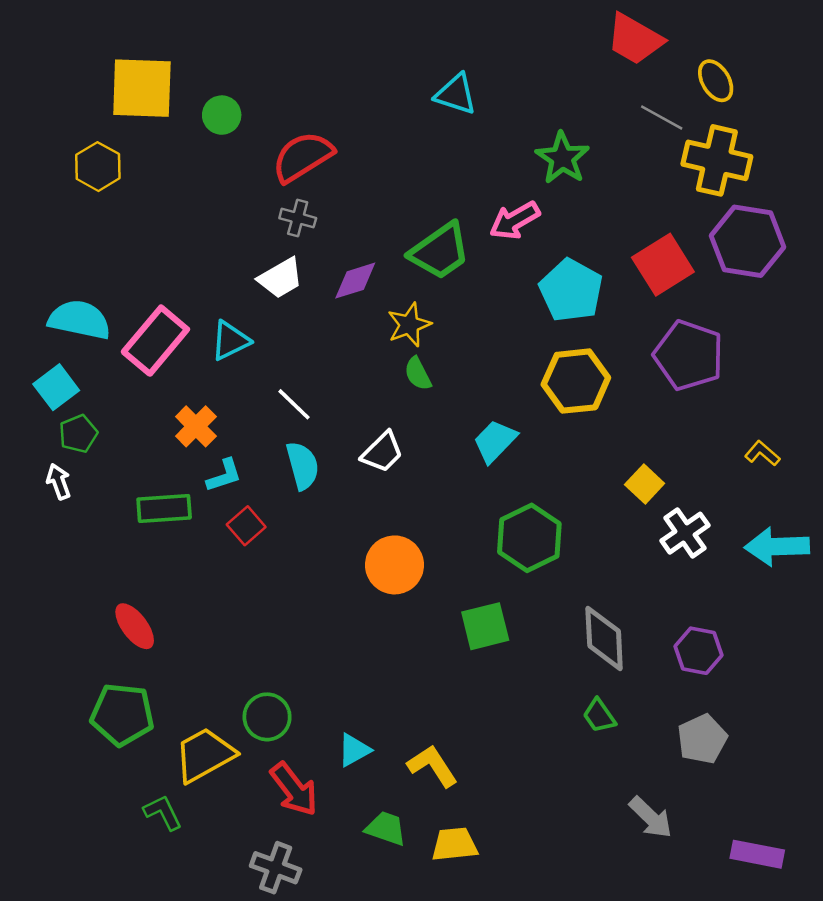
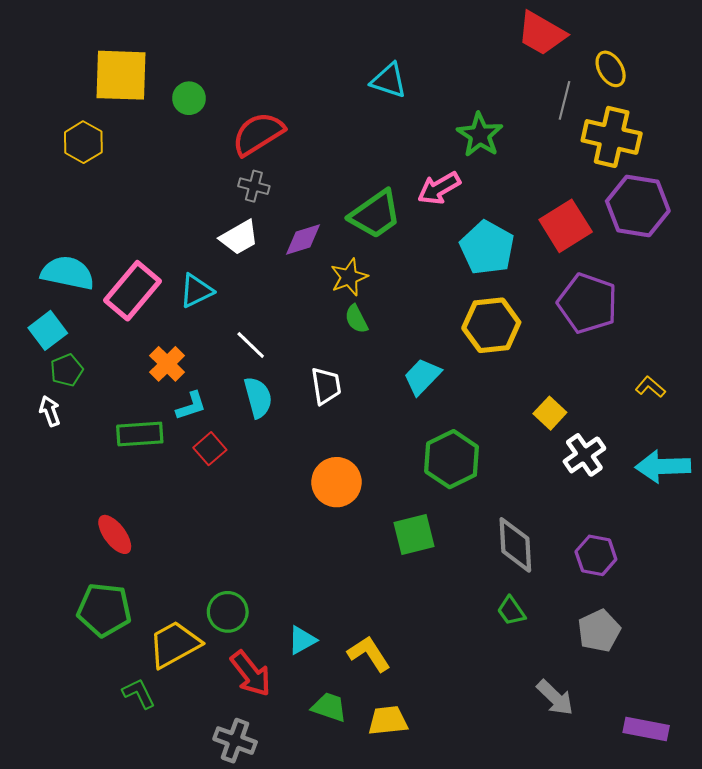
gray line: (662, 117) -> (565, 100), turned 75
white trapezoid: (382, 452) -> (326, 386), turned -54

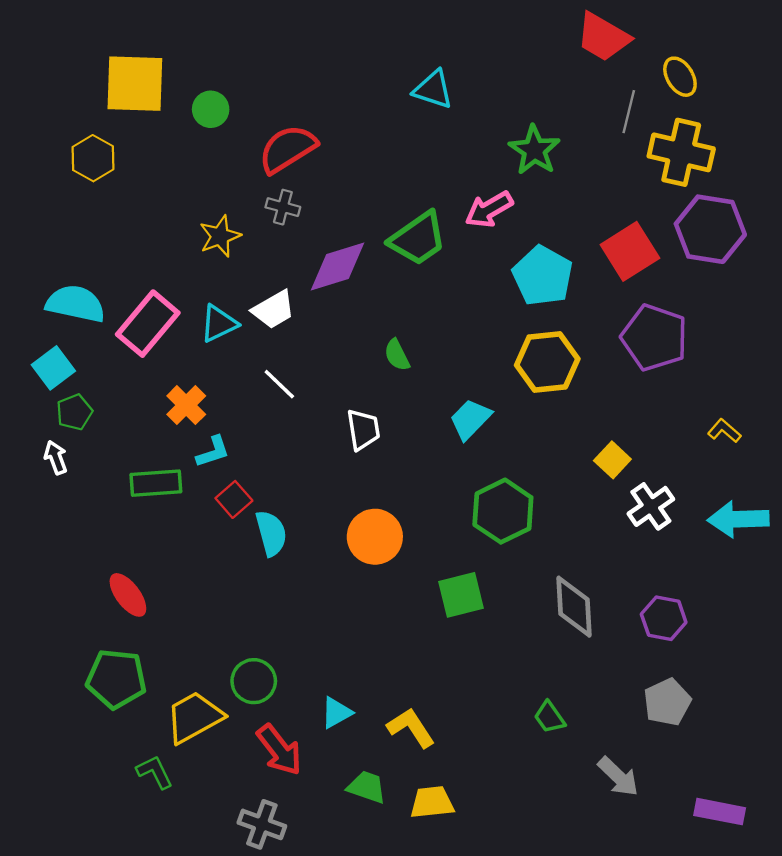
white trapezoid: (239, 237) -> (274, 310), moved
purple diamond: (303, 239) -> (338, 267), size x1.4
yellow star: (349, 277) -> (220, 236), moved
cyan semicircle: (258, 397) -> (271, 533), moved
green trapezoid: (511, 611) -> (550, 717), moved

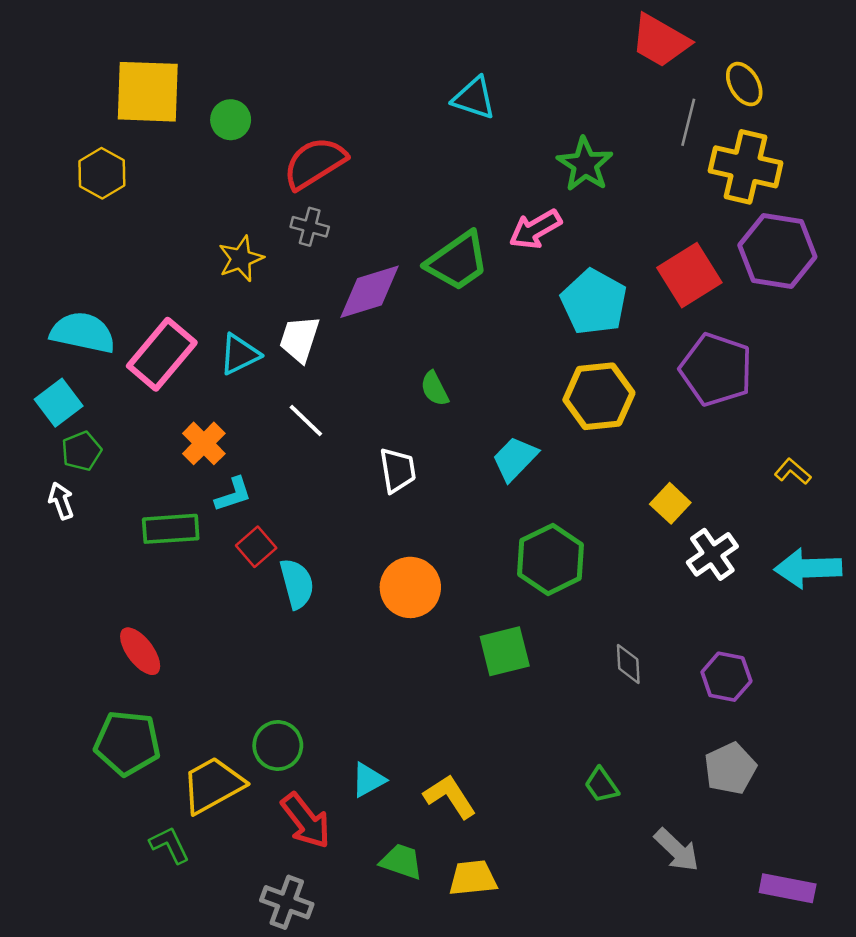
white trapezoid: (274, 310) -> (299, 339), turned 138
gray diamond: (574, 607) -> (628, 664), size x0.6

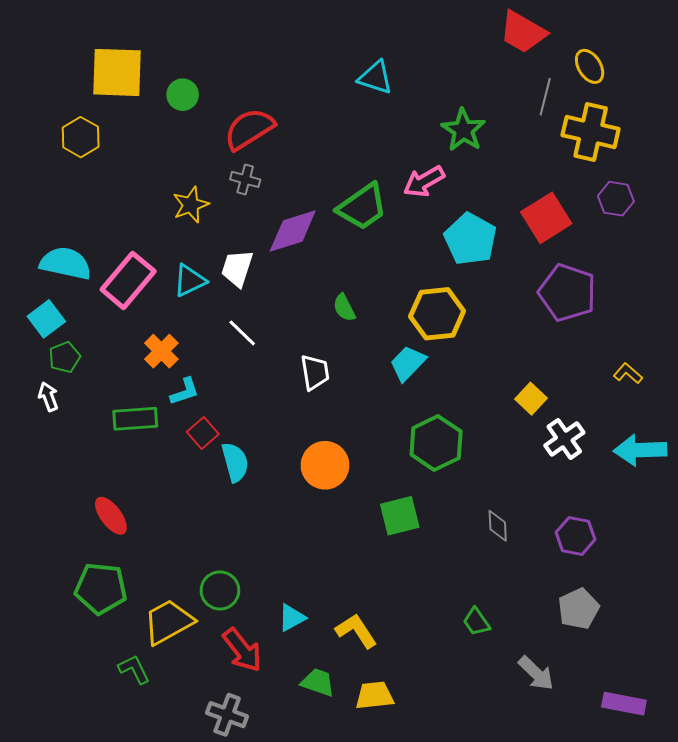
purple hexagon: (777, 251) -> (616, 199), size x0.6
yellow hexagon: (599, 396) -> (437, 314), moved

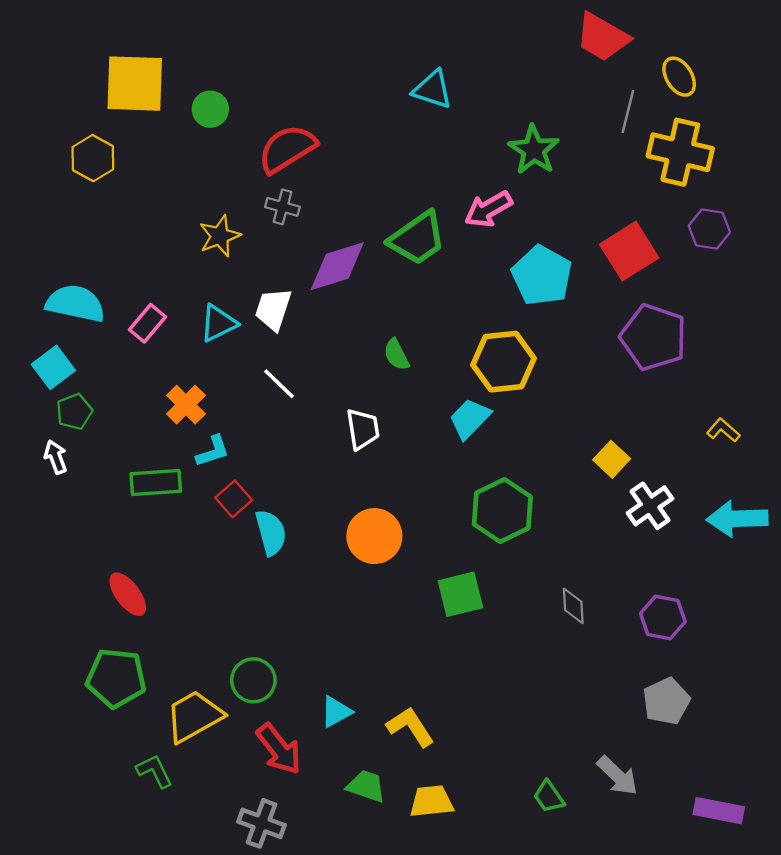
pink rectangle: (128, 280) -> (148, 323), size x0.6
green trapezoid: (476, 622) -> (549, 797), moved

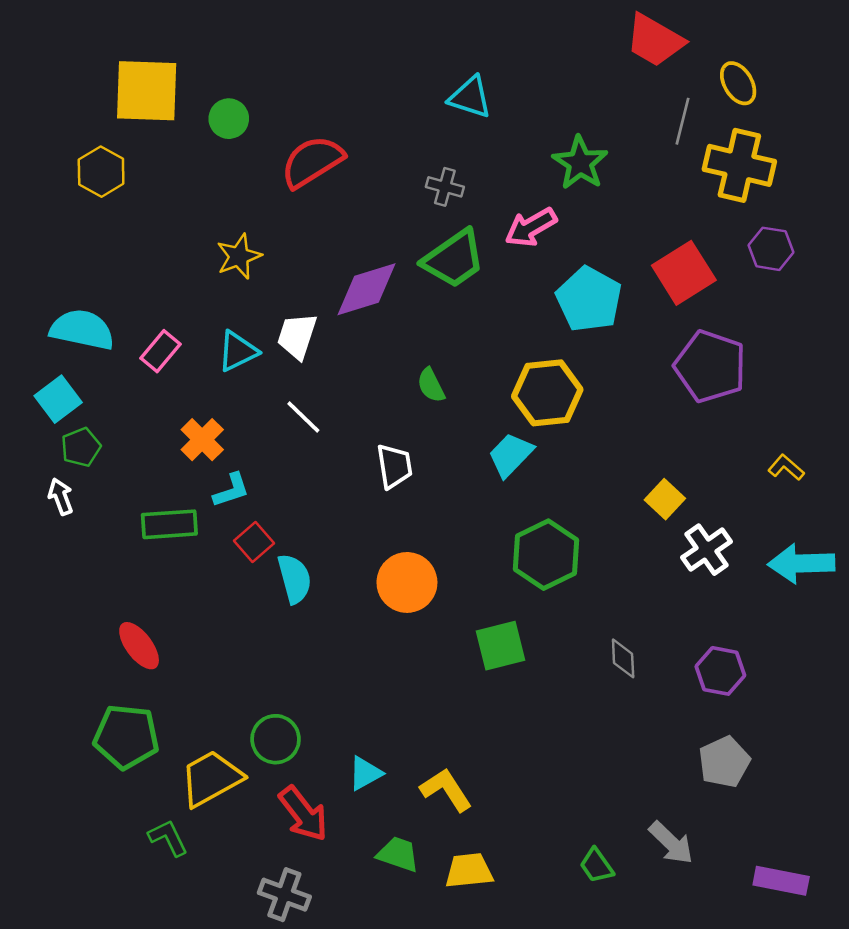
gray cross: (282, 207) -> (445, 187), moved

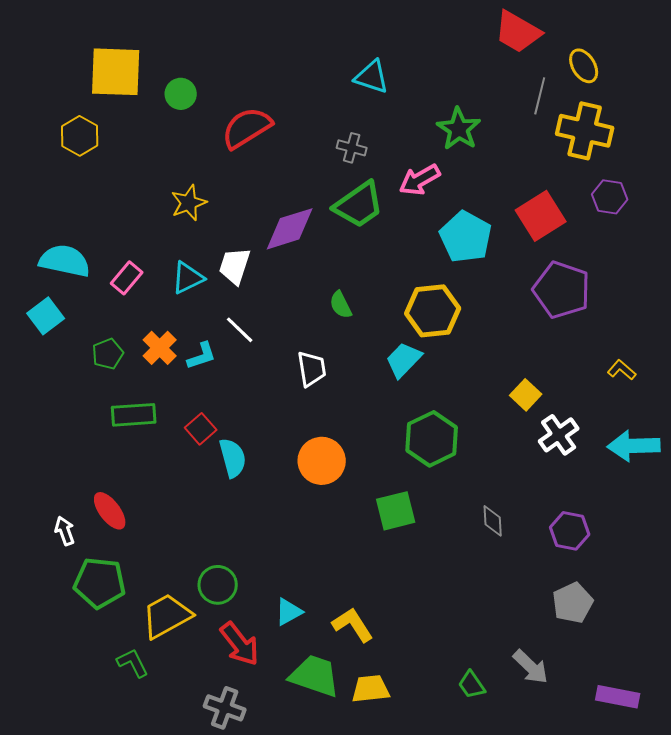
green pentagon: (81, 447) -> (108, 354), moved
cyan L-shape: (231, 490) -> (202, 356), moved
white arrow: (61, 497) -> (65, 531), moved
green trapezoid: (398, 854) -> (315, 676), size x1.5

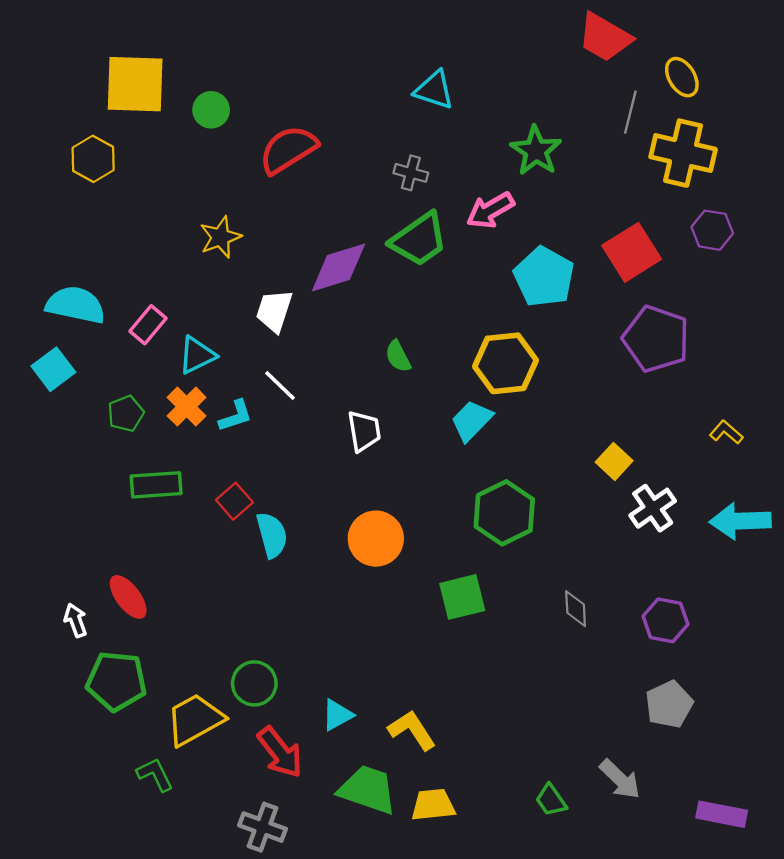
cyan triangle: (188, 278) -> (197, 355), moved

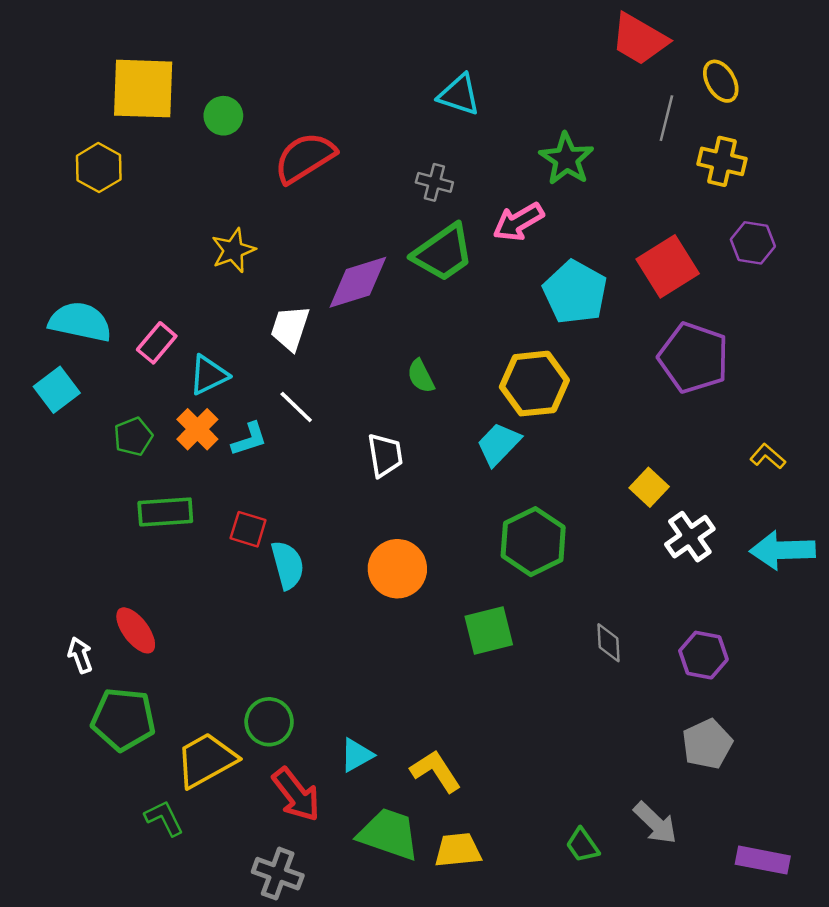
yellow cross: (683, 153) -> (722, 161), size x0.7
red square: (234, 501) -> (248, 529), turned -32

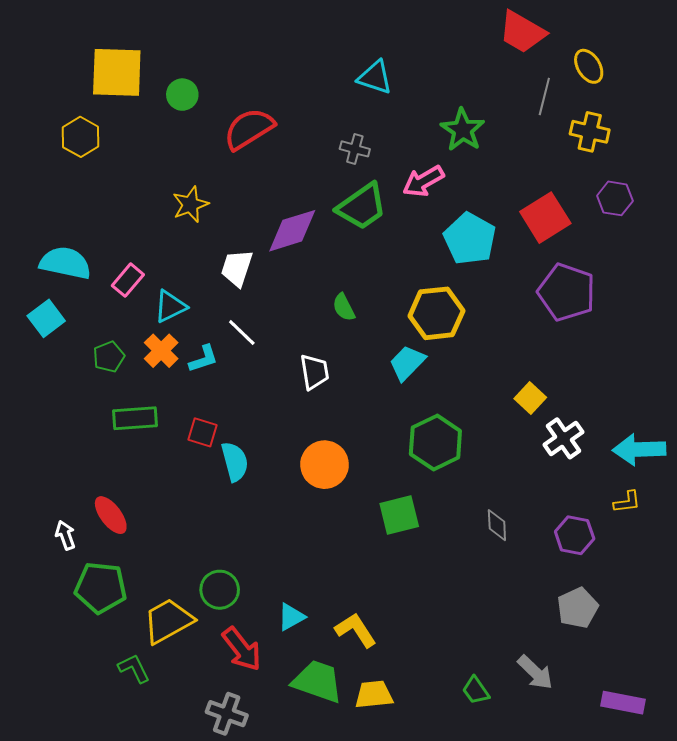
yellow L-shape: (768, 456) -> (627, 502), moved, turned 132

